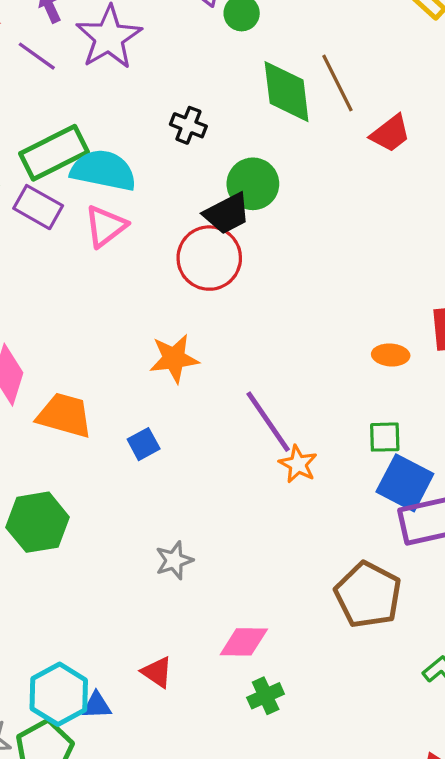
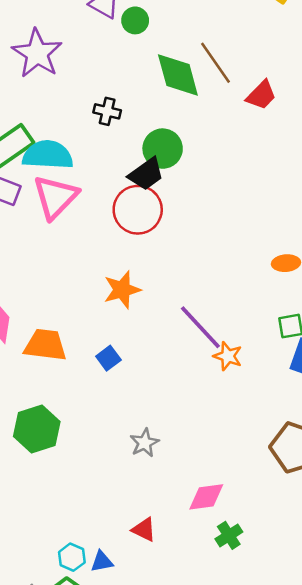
pink triangle: (106, 226) -> (56, 197), size x1.4
cyan hexagon: (59, 694) -> (72, 557), size x0.6

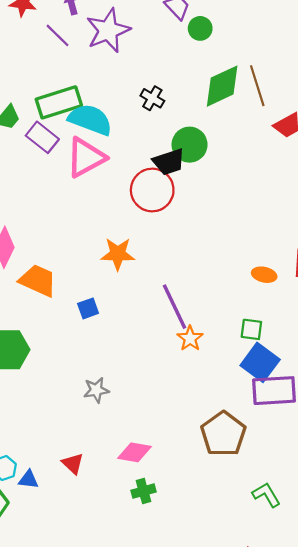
green diamond: (178, 75) -> (222, 86), turned 63

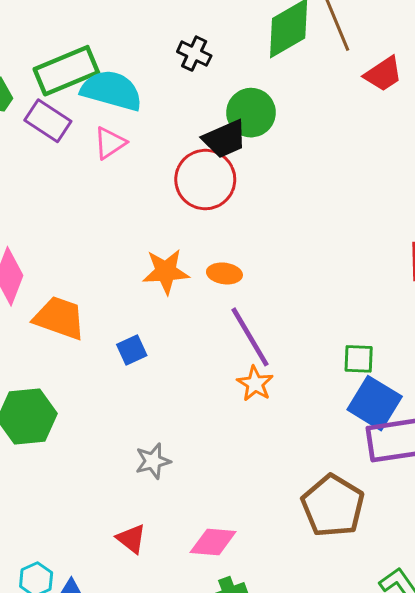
pink triangle: (86, 157) -> (110, 143), size x0.6
orange ellipse: (264, 275) -> (224, 273), moved
orange star: (190, 338) -> (255, 384), moved
red triangle: (73, 464) -> (131, 539), moved

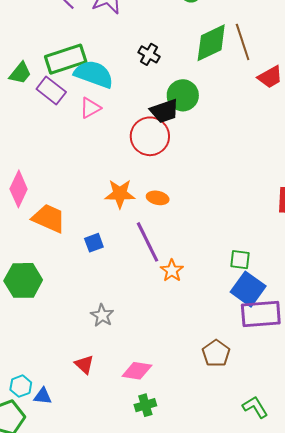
purple line: (250, 337) -> (148, 242), moved
gray star: (153, 461) -> (102, 315), turned -30
brown pentagon: (333, 506) -> (216, 353), size x0.7

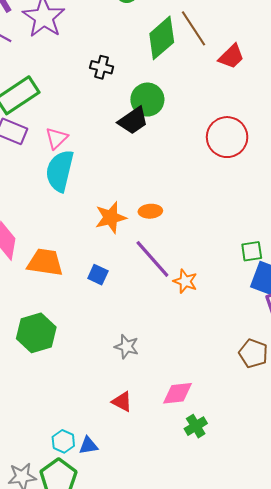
cyan semicircle: (94, 74) -> (60, 171), moved, turned -81
red circle: (150, 136) -> (227, 137), moved
blue square: (94, 243) -> (98, 275), turned -30

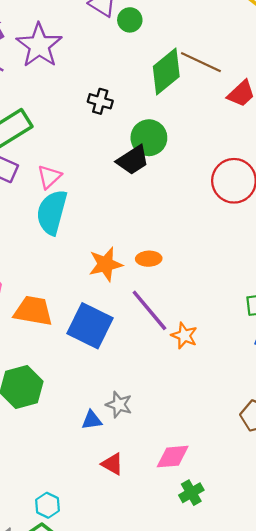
brown line: (194, 28) -> (201, 62), turned -33
blue square: (98, 275) -> (90, 326), size x2.0
blue triangle: (88, 446) -> (92, 420), moved

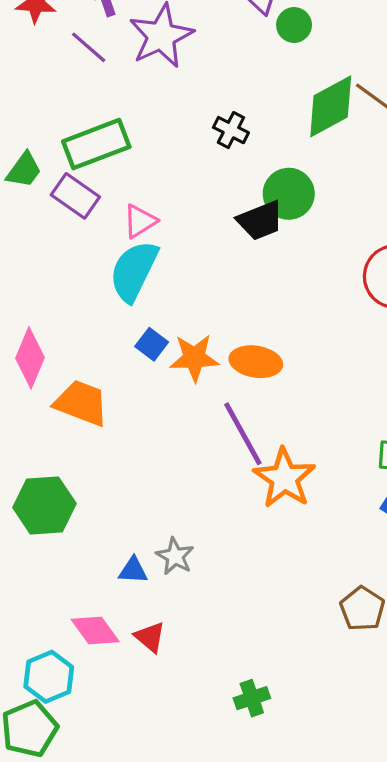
orange ellipse: (149, 259) -> (256, 362), size x1.4
blue square: (90, 326) -> (152, 344), moved, size x0.5
orange star: (184, 336) -> (284, 478), size x1.6
pink diamond: (173, 457) -> (95, 630), moved, turned 48
cyan hexagon: (48, 505) -> (49, 677), size x1.4

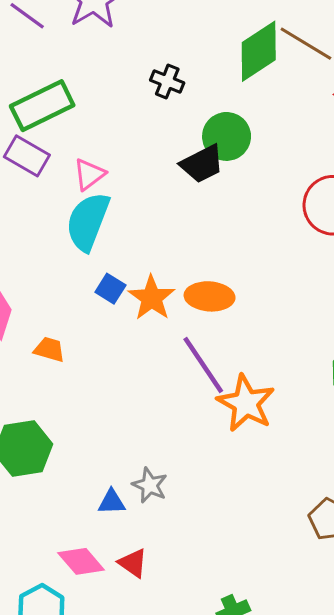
orange star: (194, 358) -> (152, 298), turned -30
orange trapezoid: (81, 403) -> (49, 349), size x0.6

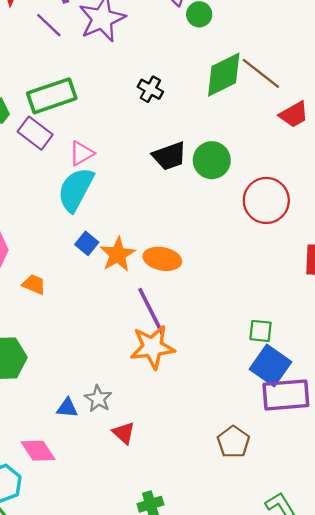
green circle: (227, 136) -> (212, 160), moved
orange star: (246, 403) -> (152, 347), moved, turned 30
red triangle: (133, 563) -> (124, 433), moved

